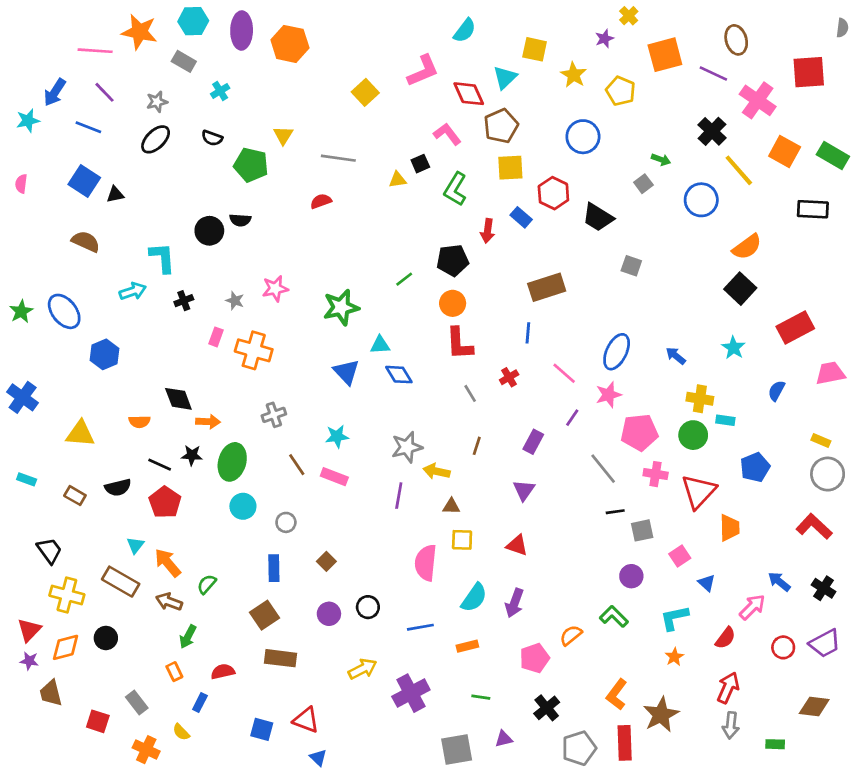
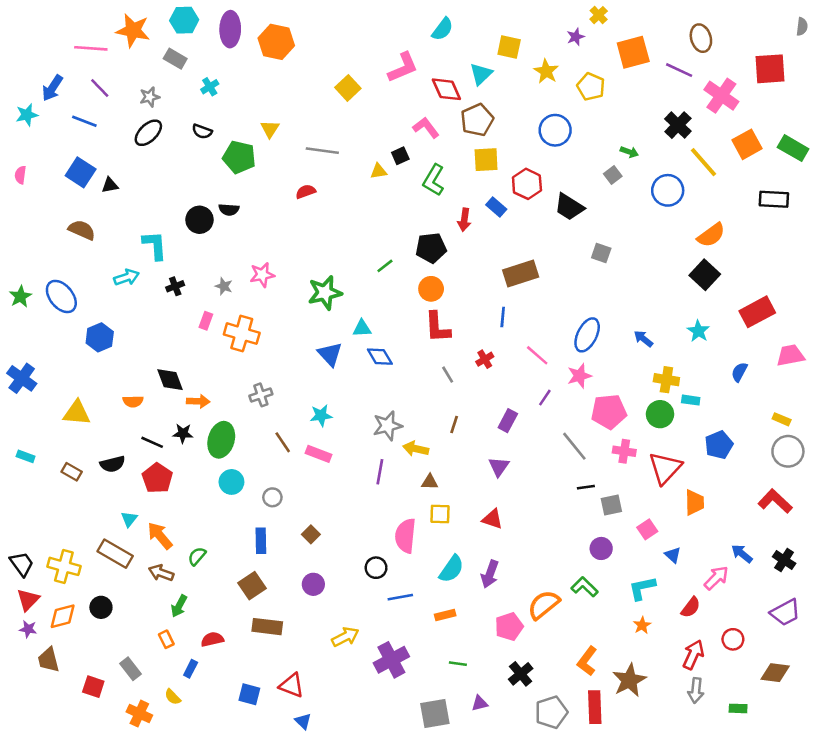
orange square: (785, 151) -> (747, 144), turned 32
black trapezoid: (49, 551) -> (22, 564), moved
black circle: (368, 607) -> (376, 568), moved
orange semicircle: (571, 635) -> (544, 605), size x1.5
red circle: (783, 647) -> (733, 639), moved

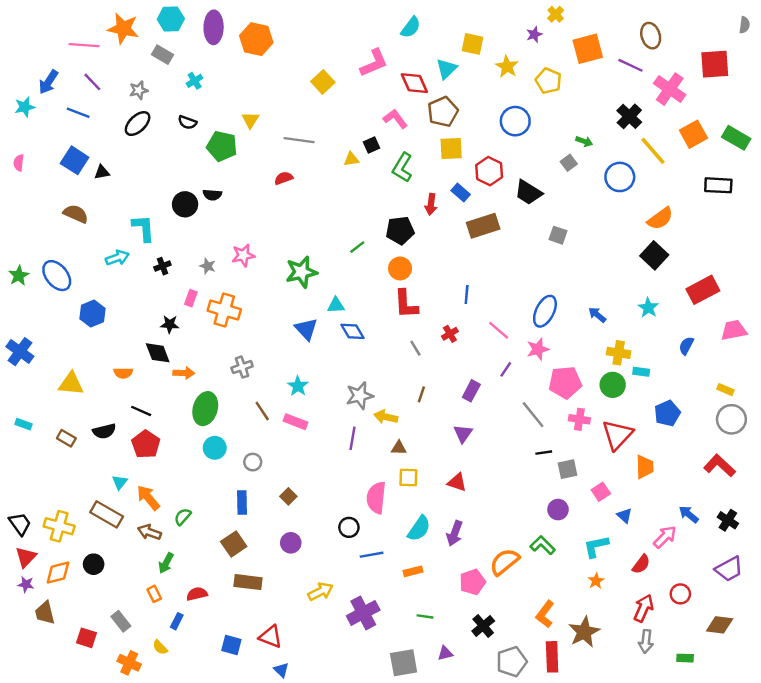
brown rectangle: (521, 273) -> (483, 226), moved
cyan star: (321, 415) -> (298, 386), turned -30
black star: (183, 433) -> (170, 324), moved

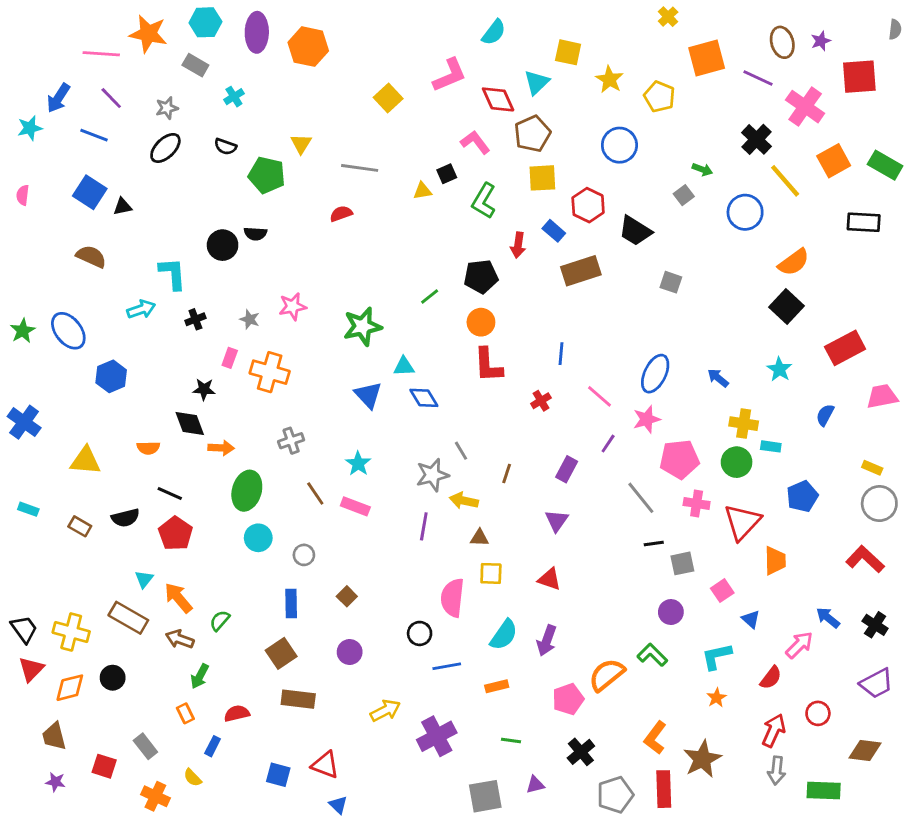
purple star: (534, 34) -> (821, 41), moved
gray line: (415, 348) -> (461, 451), moved
purple star: (26, 584) -> (55, 782), moved
green rectangle: (685, 658) -> (824, 790), size x1.6

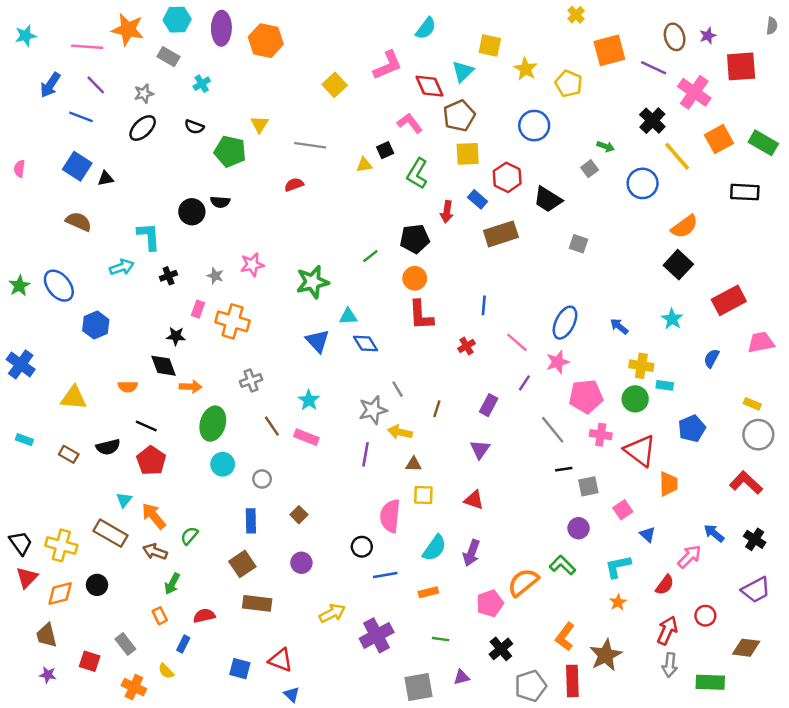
cyan star: (30, 128) -> (26, 36), moved
red triangle: (742, 522) -> (640, 451), turned -36

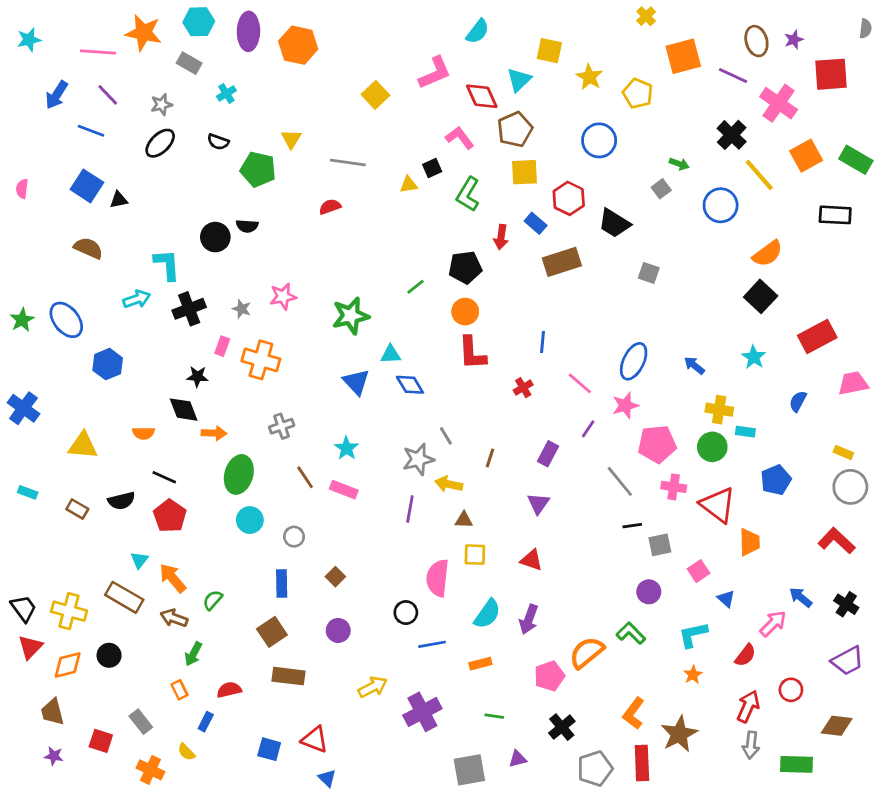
black cross: (168, 276) -> (189, 309), size x1.6

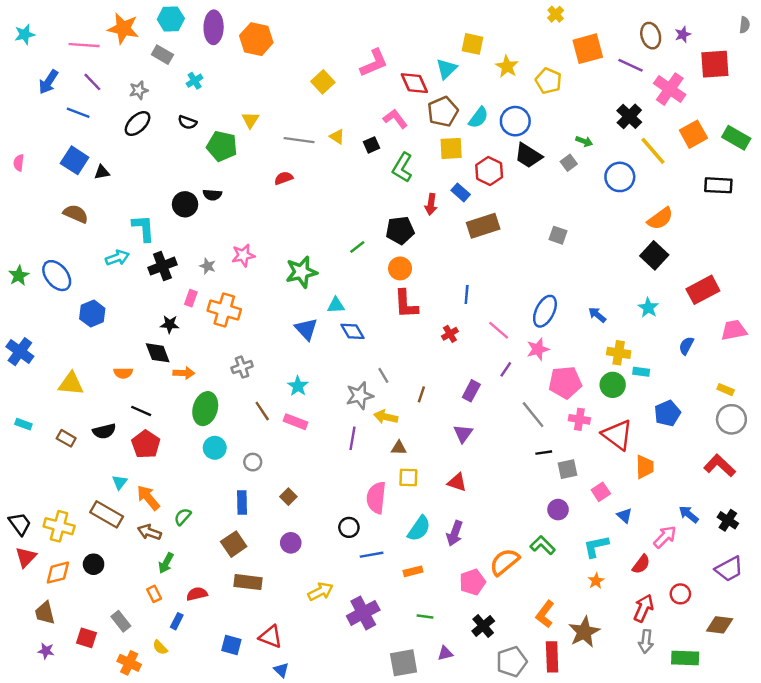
cyan semicircle: (478, 31) -> (478, 118), moved
yellow triangle: (409, 185) -> (337, 137), moved, turned 42
black trapezoid: (614, 223) -> (528, 156), moved

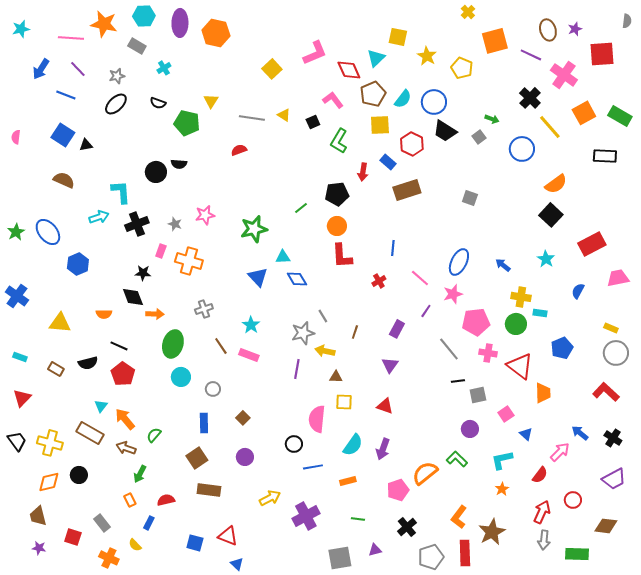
red triangle: (26, 557) -> (22, 398), moved

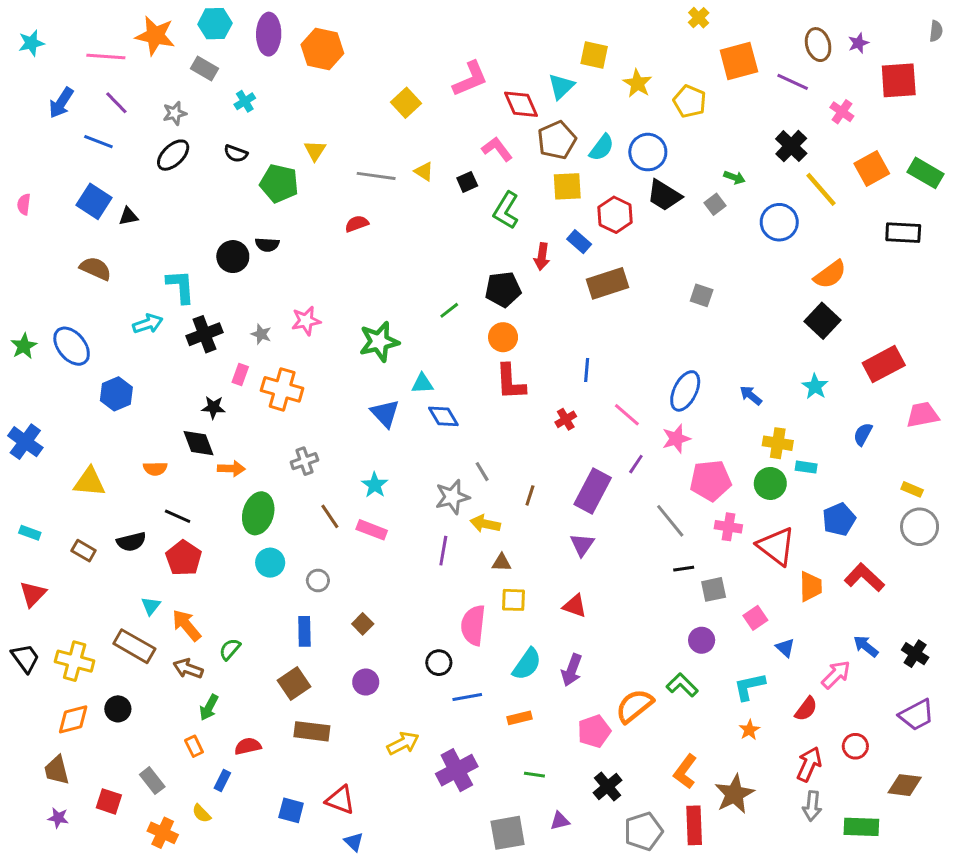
pink cross: (564, 75) -> (842, 112), size x0.6
purple rectangle: (397, 329) -> (593, 491), size x1.6
red L-shape: (606, 392) -> (864, 578), moved

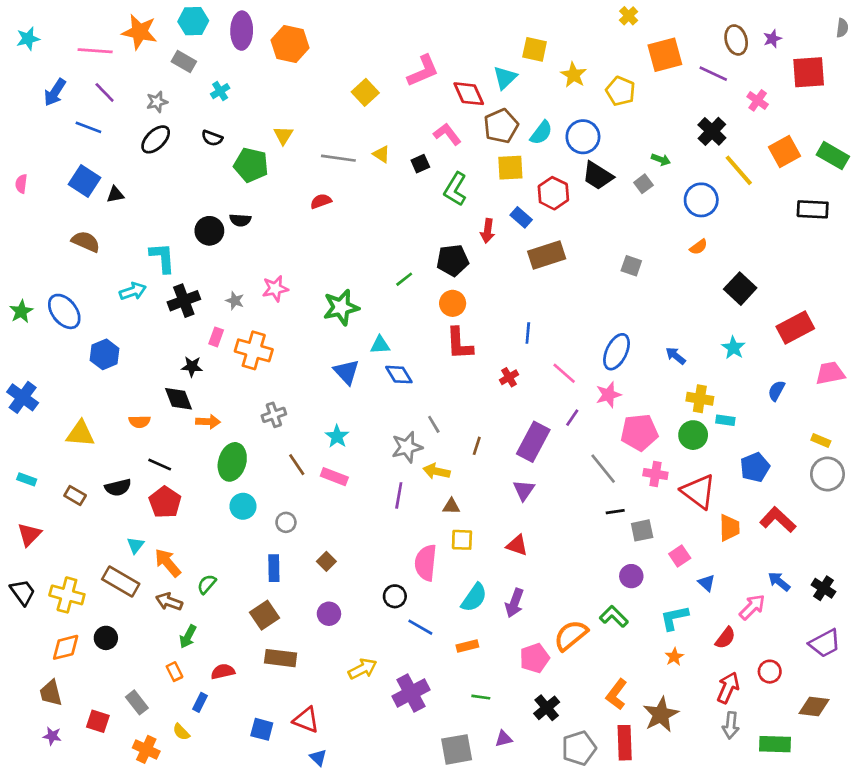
orange semicircle: (830, 274) -> (698, 247), moved, size x0.6
blue line: (467, 697) -> (420, 627), turned 40

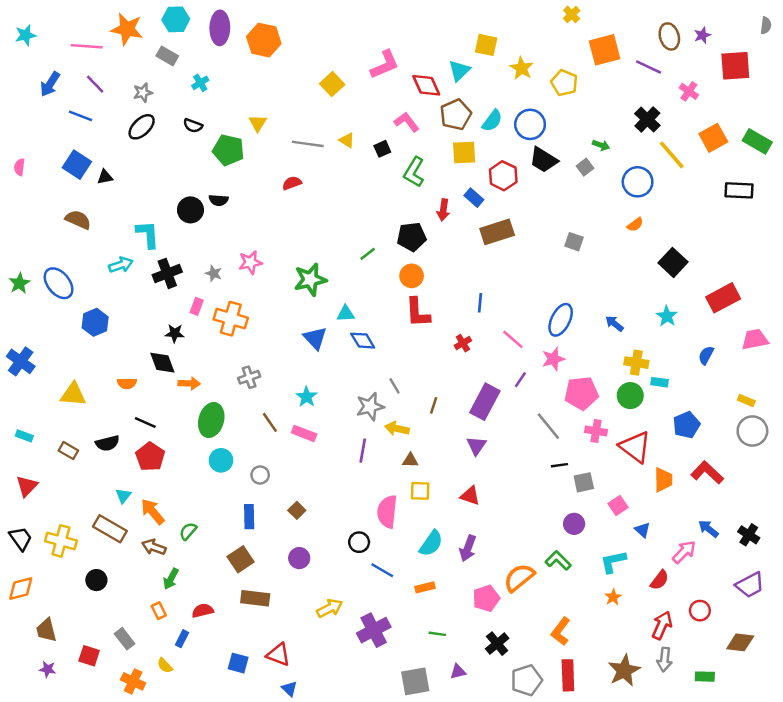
orange diamond: (66, 647) -> (21, 589), moved
brown star: (661, 715) -> (624, 670), moved
green rectangle: (775, 744) -> (705, 677), size x0.7

